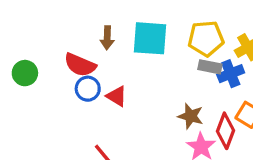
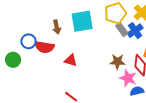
gray rectangle: (210, 67) -> (122, 30), turned 56
blue circle: (88, 89) -> (28, 41), moved

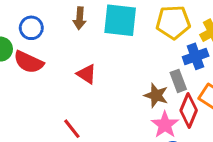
gray rectangle: (122, 30) -> (178, 81), moved
red semicircle: (45, 47) -> (29, 62), moved

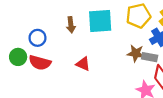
gray rectangle: (178, 81) -> (150, 57), turned -49
brown star: (156, 95) -> (136, 53), moved

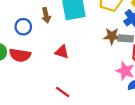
blue circle: (37, 38) -> (23, 27), moved

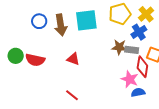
brown arrow: (46, 15) -> (61, 25), size x1.5
blue circle: (23, 27) -> (39, 21), moved

